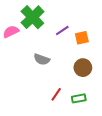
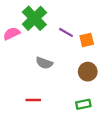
purple line: (62, 31) -> (66, 32), turned 64
red line: (56, 94) -> (33, 100), moved, turned 56

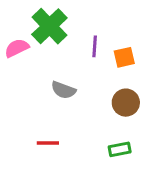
purple line: (66, 32) -> (95, 46), turned 64

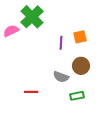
purple line: (95, 46) -> (61, 43), moved
gray semicircle: (63, 90) -> (61, 77), moved

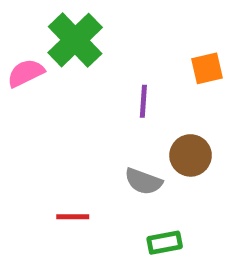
orange square: (80, 37) -> (207, 68), moved
green rectangle: (77, 96) -> (165, 243), moved

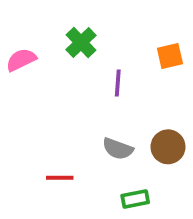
green cross: (75, 40) -> (81, 42), moved, size x0.7
brown circle: (191, 155) -> (168, 147), moved

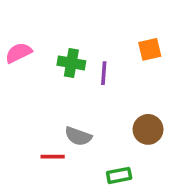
green cross: (81, 42) -> (71, 63), moved, turned -36
gray semicircle: (118, 149) -> (78, 136), moved

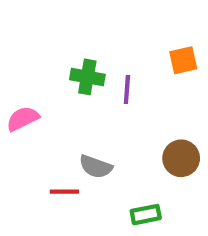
pink semicircle: (19, 53) -> (23, 119), moved

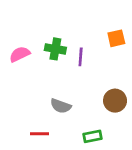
pink semicircle: (23, 119) -> (20, 54), moved
red line: (64, 192) -> (40, 134), moved

